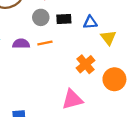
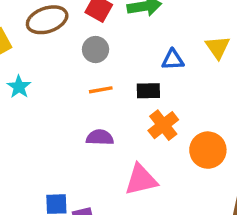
black rectangle: (64, 19) -> (148, 91), moved
yellow triangle: (108, 38) -> (218, 47), moved
purple semicircle: (21, 44) -> (100, 137), moved

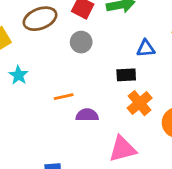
orange line: (101, 90) -> (64, 97), moved

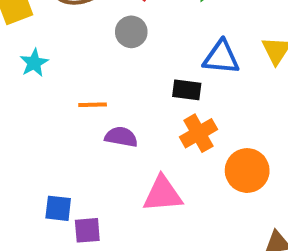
blue triangle: (146, 48) -> (221, 57), size x1.4

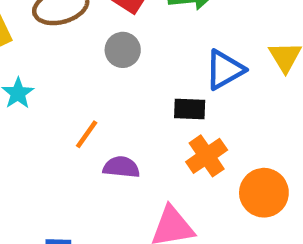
blue triangle: (221, 57) -> (225, 70), turned -30
orange line: (93, 105) -> (87, 134), turned -48

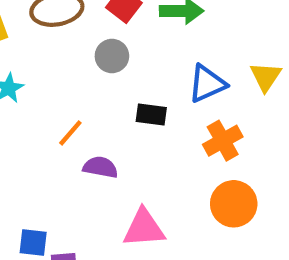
black rectangle: (190, 109) -> (151, 115), moved
orange cross: (207, 156) -> (223, 141), moved

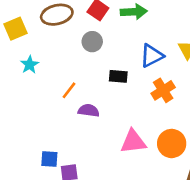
orange circle: (234, 204) -> (172, 143), moved
pink triangle: (144, 228) -> (133, 142), moved

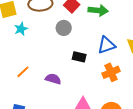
cyan star: (30, 65) -> (21, 29), moved
orange line: (69, 90) -> (23, 72), moved

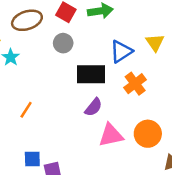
black rectangle: (79, 57) -> (91, 74), size x1.6
purple semicircle: (53, 79) -> (93, 107), moved, turned 126

